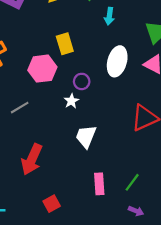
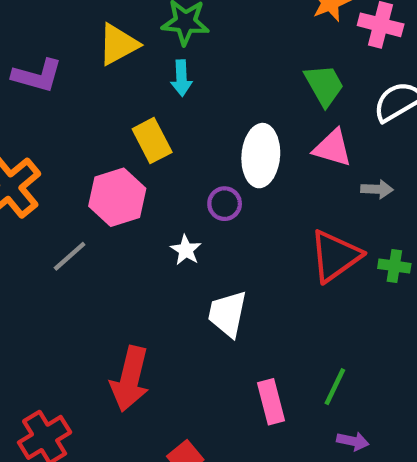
cyan arrow: (109, 16) -> (181, 78), moved
purple circle: (82, 81) -> (225, 204), moved
gray line: (20, 108) -> (70, 256), moved

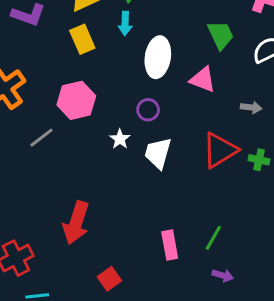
yellow rectangle: (152, 141) -> (82, 39), moved
pink triangle: (333, 148) -> (203, 80), moved
white ellipse: (261, 156) -> (158, 57), moved
white trapezoid: (227, 314) -> (158, 153), moved

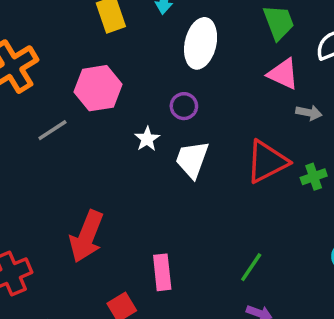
pink triangle: (203, 80) -> (283, 74), moved
green cross: (259, 160) -> (314, 177), turned -36
pink rectangle: (170, 245) -> (162, 272), moved

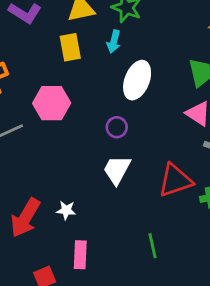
white star: (147, 139) -> (66, 210), moved, turned 30
green line: (251, 267) -> (153, 246), moved, turned -55

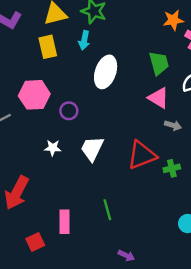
purple circle: (117, 127) -> (69, 111), moved
white star: (66, 210) -> (53, 148), moved
green line: (153, 246) -> (107, 210), moved

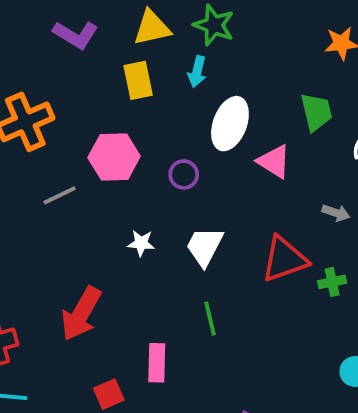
pink triangle: (158, 98) -> (274, 161), moved
purple circle: (69, 111) -> (184, 174), moved
green line: (107, 210) -> (210, 319), moved

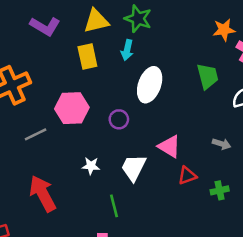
pink triangle: (274, 161) -> (169, 146), moved
red triangle: (284, 259) -> (187, 176), size x0.6
red arrow: (81, 314) -> (43, 194), moved, turned 123
green line: (210, 319) -> (114, 206), moved

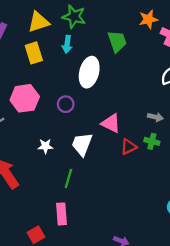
green trapezoid: (208, 76) -> (117, 41), moved
green cross: (220, 190) -> (152, 141), moved, turned 32
green line: (114, 206) -> (68, 178), turned 36

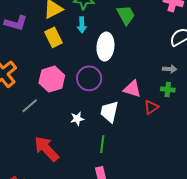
purple circle: (66, 104) -> (89, 78), size x1.6
gray arrow: (155, 117) -> (170, 69), moved
green cross: (152, 141) -> (168, 90), moved

